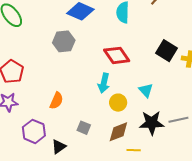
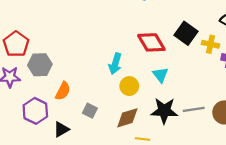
gray hexagon: (64, 41) -> (40, 65), moved
red diamond: (117, 55) -> (151, 42), moved
orange semicircle: (56, 101) -> (63, 91), moved

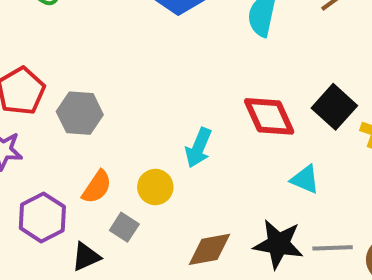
gray hexagon: (40, 65) -> (80, 113), moved
cyan triangle: (160, 75) -> (305, 179), moved, turned -35
yellow circle: (129, 86) -> (155, 187), moved
gray square: (90, 111) -> (124, 227), moved

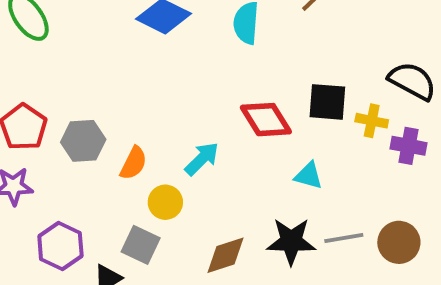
black square: (334, 107) -> (327, 102), turned -30
cyan arrow: (198, 148) -> (202, 159), turned -150
orange semicircle: (97, 187) -> (134, 163), moved
gray square: (124, 227) -> (141, 245), size x1.4

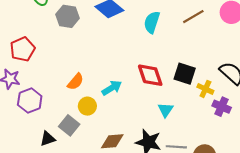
gray hexagon: (83, 141) -> (68, 16), moved
cyan triangle: (309, 176) -> (166, 110), turned 35
purple hexagon: (60, 246) -> (30, 100), moved

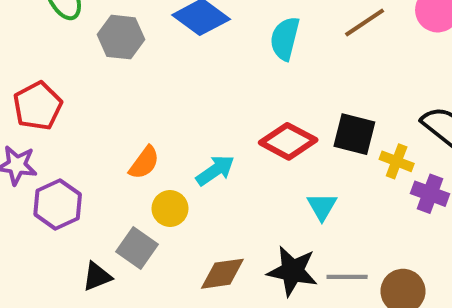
red diamond: (150, 75) -> (288, 141), turned -40

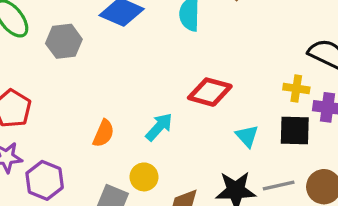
black square: (354, 134) -> (295, 131), moved
yellow circle: (170, 208) -> (144, 177), moved

